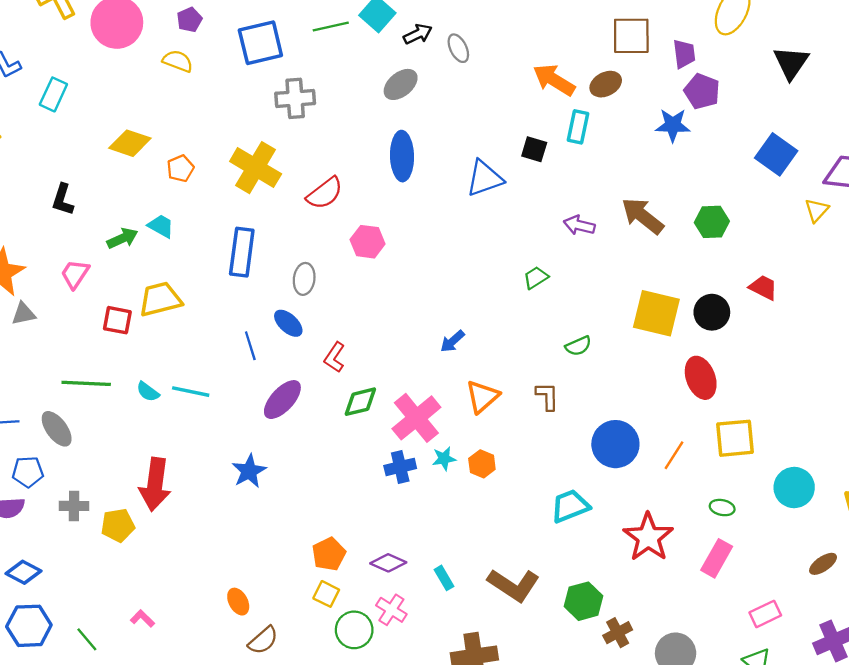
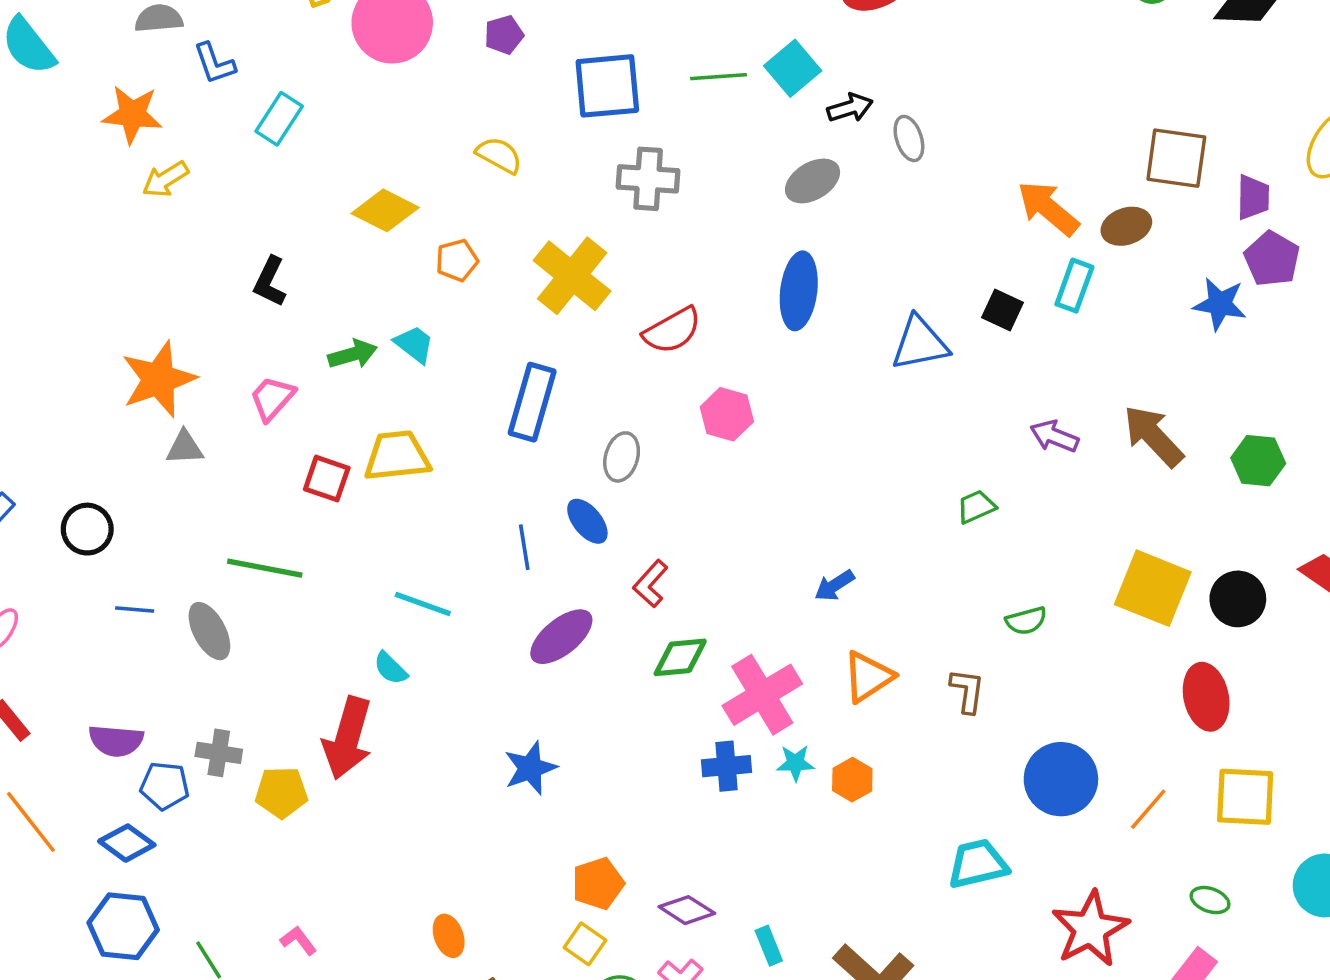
yellow semicircle: (178, 61) -> (499, 155), moved
cyan semicircle: (148, 392) -> (390, 668), moved
blue star: (249, 471) -> (530, 768), moved
blue pentagon: (28, 472) -> (165, 786), moved

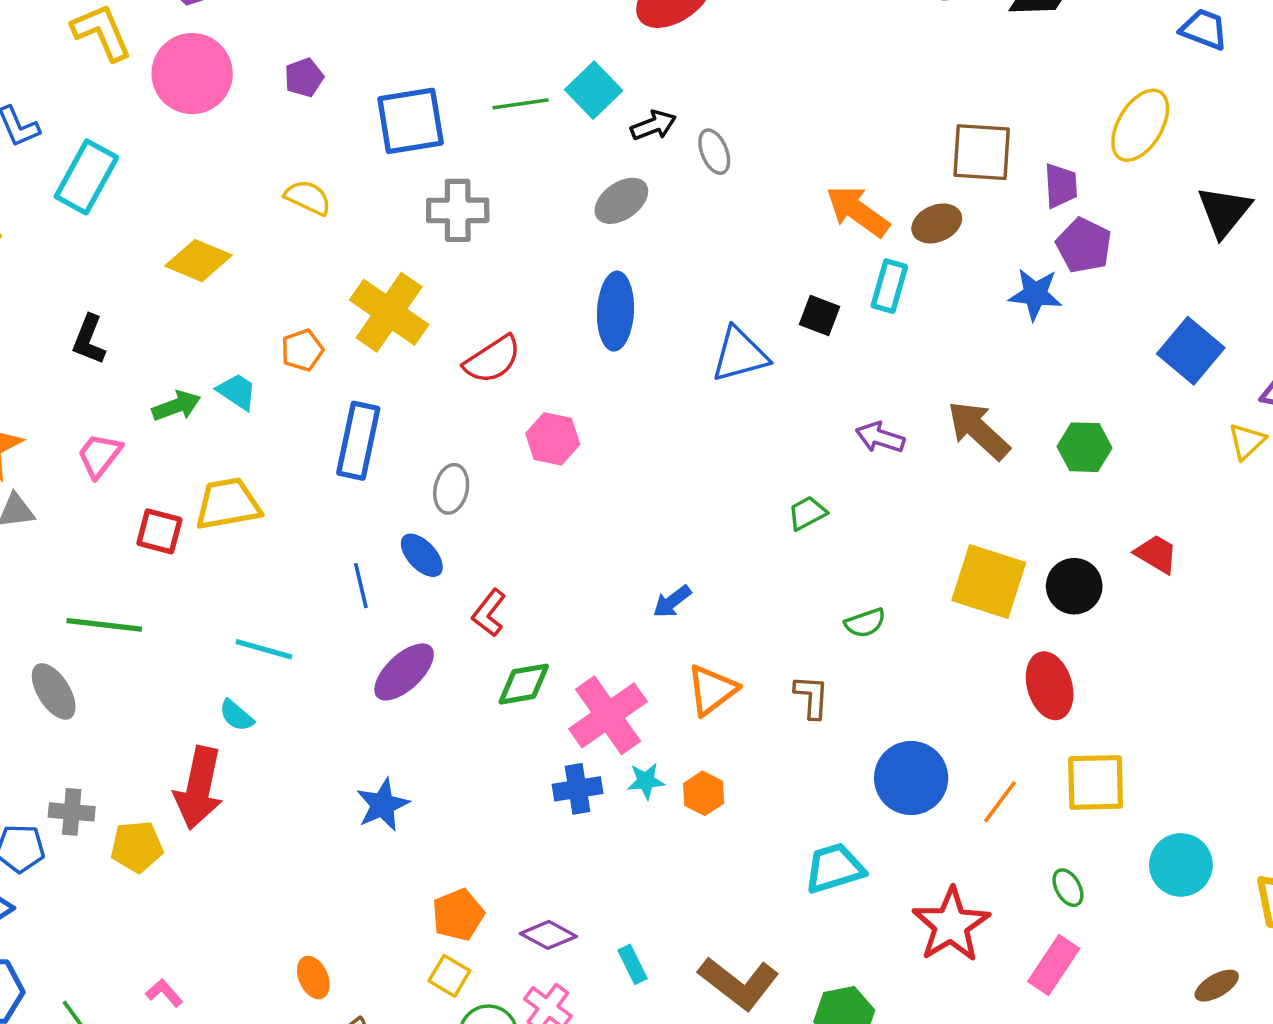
cyan rectangle: (279, 119) -> (86, 177), size x1.4
orange pentagon: (457, 260) -> (302, 350), moved
green ellipse: (1210, 900) -> (1068, 888), turned 45

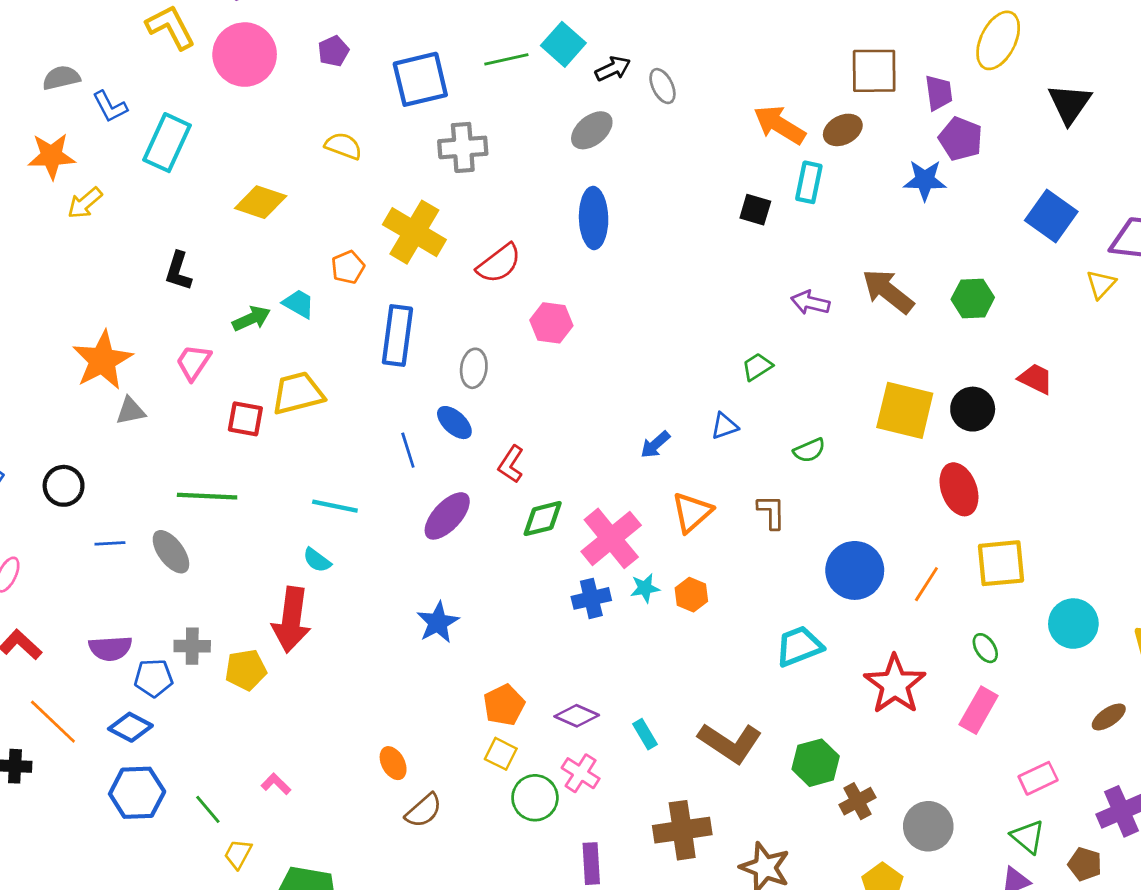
blue triangle: (740, 355) -> (724, 426), moved, size x0.6

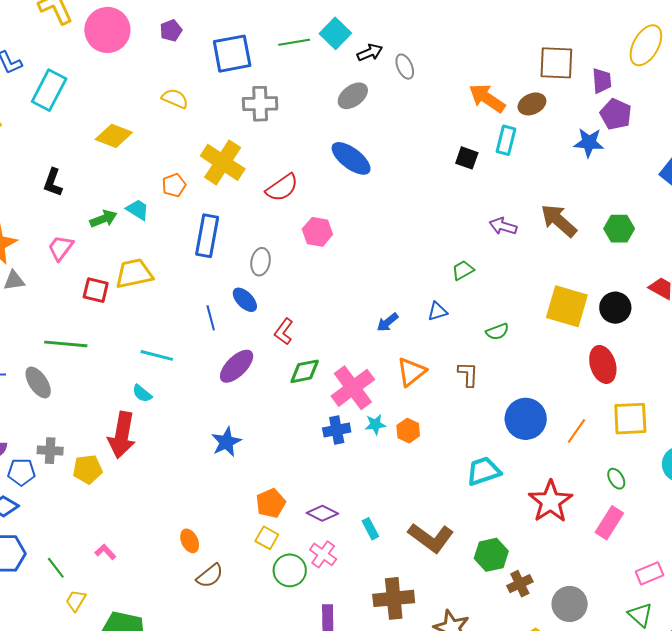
blue ellipse: (594, 218) -> (351, 158), turned -54

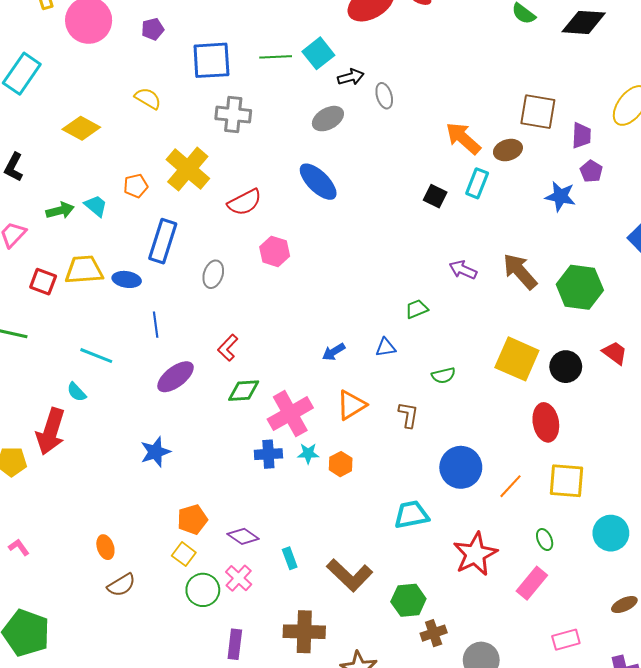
purple pentagon: (616, 114) -> (591, 171), size x0.7
green hexagon: (619, 229) -> (580, 287), size x1.5
blue ellipse: (245, 300) -> (127, 279), moved, turned -44

